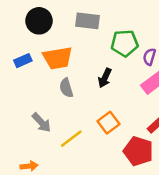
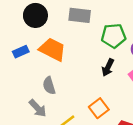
orange trapezoid: (58, 58) -> (52, 49), turned -144
black arrow: (105, 78) -> (108, 67), moved
gray semicircle: (66, 88) -> (49, 86), moved

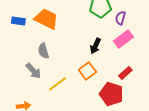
blue rectangle: (21, 52) -> (18, 21), turned 32
black arrow: (108, 67) -> (95, 46), moved

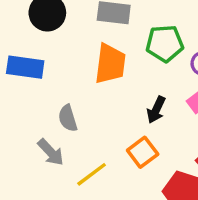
orange trapezoid: (46, 19) -> (110, 64), moved, turned 70
blue rectangle: (18, 21) -> (25, 67), size x1.5

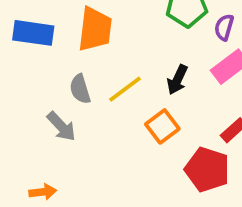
orange trapezoid: (110, 64) -> (95, 29), moved
yellow line: (92, 174) -> (125, 89), moved

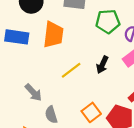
gray semicircle: (80, 89) -> (51, 115), moved
orange square: (162, 126) -> (91, 112), moved

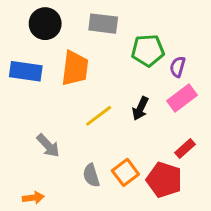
gray semicircle: (51, 115) -> (91, 175), moved

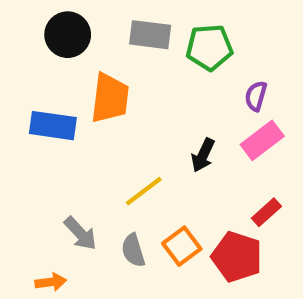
green pentagon: (148, 50) -> (209, 47), moved
blue rectangle: (26, 71) -> (53, 126), moved
yellow line: (99, 116) -> (144, 191), moved
gray arrow: (48, 146) -> (80, 233), moved

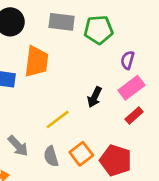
red rectangle: (266, 212) -> (134, 116), moved

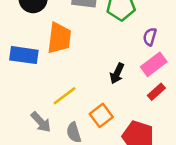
yellow line: (58, 119) -> (65, 96), moved
orange square: (81, 154) -> (101, 115), moved

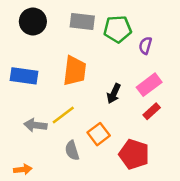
purple semicircle: (150, 37) -> (145, 46), moved
orange trapezoid: (59, 38) -> (75, 71), moved
gray arrow: (41, 122) -> (35, 125), moved, turned 140

